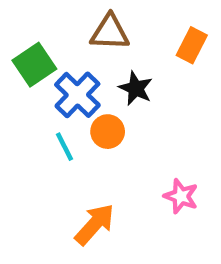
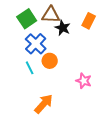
green square: (34, 65) -> (27, 19), moved
black star: (136, 88) -> (63, 28), moved
pink star: (181, 196) -> (84, 81), moved

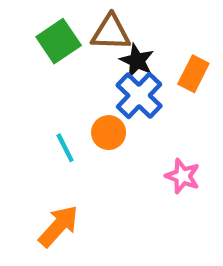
orange rectangle: (89, 21) -> (193, 74), moved
blue cross: (36, 44) -> (139, 96), moved
orange arrow: (44, 104) -> (59, 226), moved

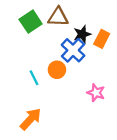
black star: (137, 61) -> (82, 34), moved, turned 30

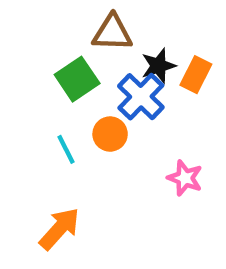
green square: (31, 22) -> (77, 79), moved

